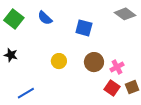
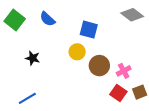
black star: (11, 55) -> (33, 58), moved
yellow circle: (59, 61) -> (77, 52), moved

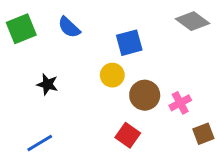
green square: (15, 20) -> (21, 29), turned 30
blue square: (89, 30) -> (129, 43), turned -30
red square: (118, 93) -> (128, 135), moved

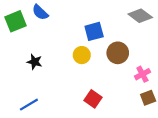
blue semicircle: (69, 27) -> (40, 12), moved
brown circle: (145, 95) -> (118, 53), moved
pink cross: (180, 103) -> (142, 74), moved

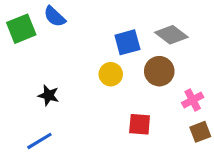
gray diamond: (140, 16) -> (171, 35), moved
black star: (35, 62) -> (49, 95), moved
red square: (93, 99) -> (140, 124), moved, turned -30

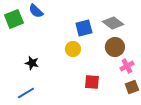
brown circle: (159, 71) -> (115, 47), moved

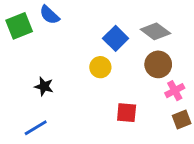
blue square: (84, 28) -> (116, 38), turned -30

